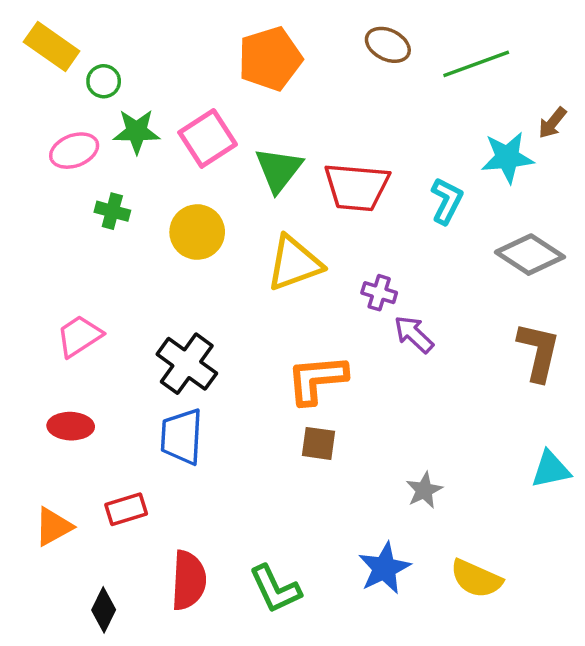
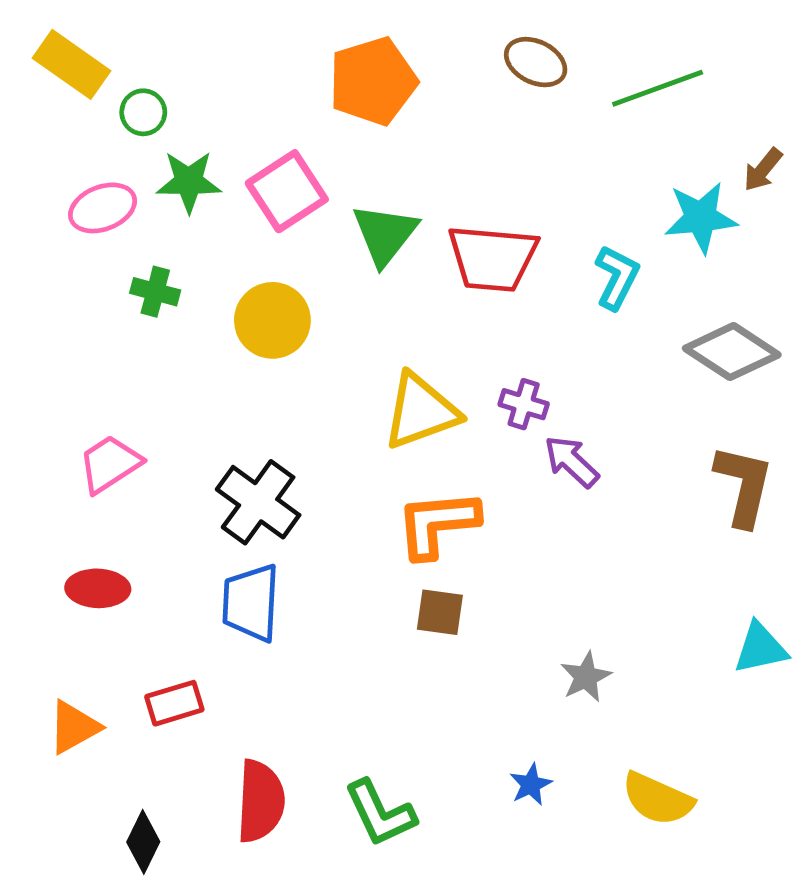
yellow triangle: (294, 263) -> (421, 411), moved
blue star: (384, 568) -> (531, 785), size x0.6

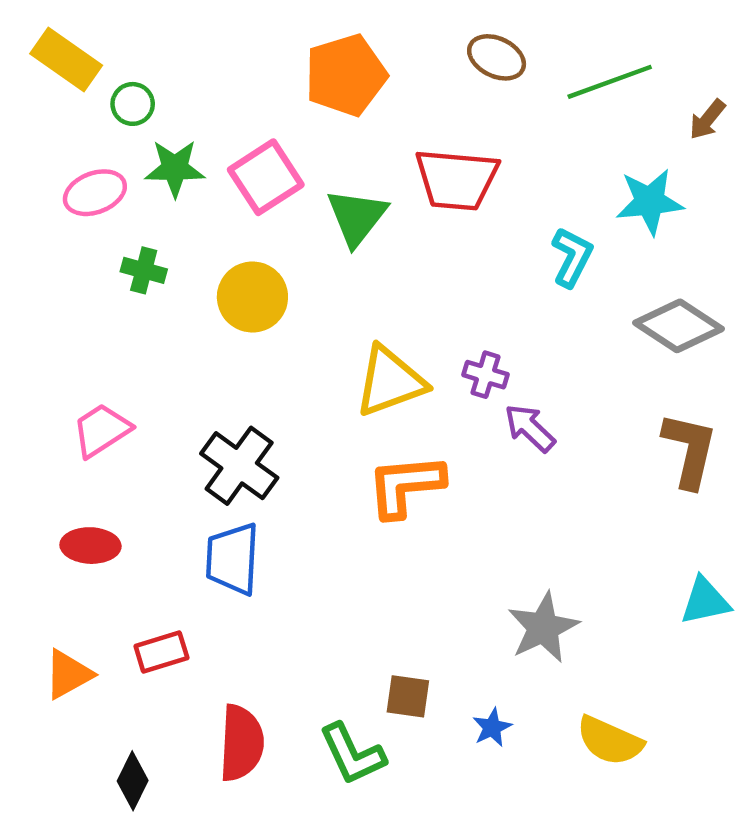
brown arrow: (763, 170) -> (707, 119), moved
red trapezoid: (493, 258) -> (457, 179), moved
brown square: (440, 612) -> (408, 696), moved
gray star: (586, 677) -> (543, 628), size x1.5

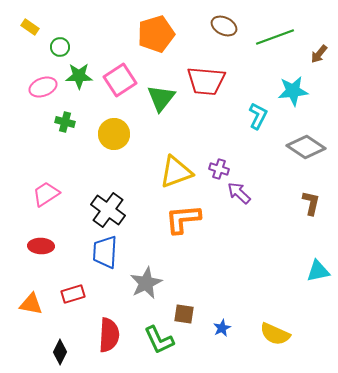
yellow rectangle: (66, 60) -> (30, 27), size x0.6
brown L-shape: (690, 450) -> (311, 203), size x0.7
gray star: (543, 628) -> (146, 283), moved
orange triangle: (68, 674) -> (31, 304), turned 40

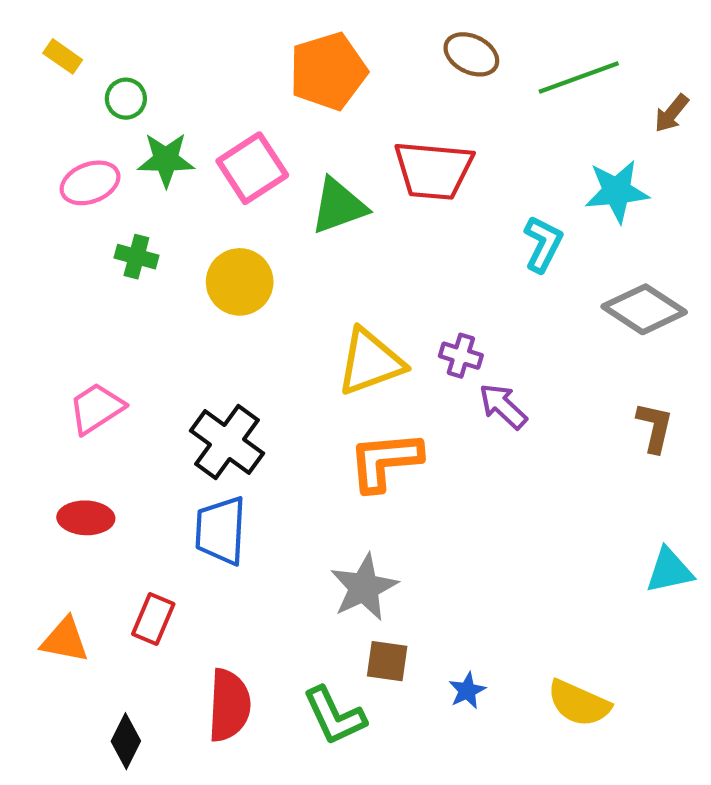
green triangle: (161, 98) -> (339, 206), turned 32
gray star: (146, 283) -> (364, 587), moved
red rectangle: (73, 294) -> (153, 619), turned -50

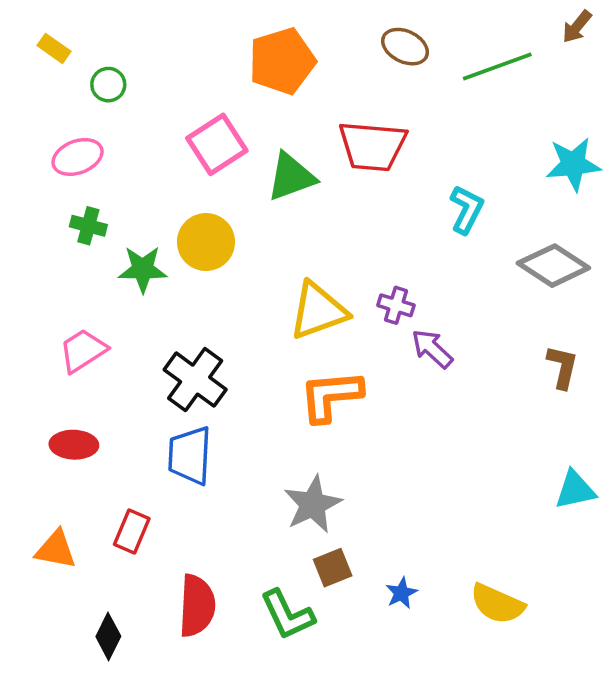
brown arrow: (672, 113) -> (577, 27), moved
green star: (166, 160) -> (143, 269), moved
cyan star: (617, 191) -> (573, 164), moved
green cross: (136, 257) -> (88, 226), moved
brown square: (387, 661) -> (333, 568), turned -30

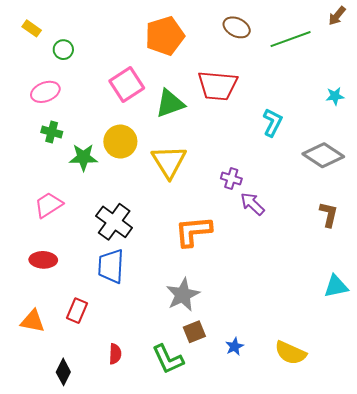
cyan star: (573, 164) -> (335, 96), size x0.6
yellow triangle: (318, 311) -> (169, 162), moved, turned -42
red semicircle: (197, 606) -> (115, 354), size x0.6

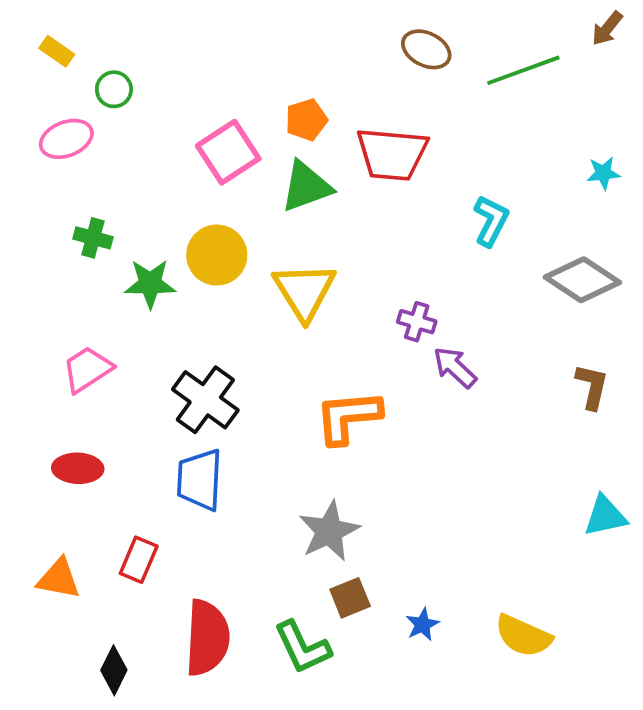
orange pentagon: (165, 36) -> (306, 120), moved, size x0.6
pink ellipse: (45, 92) -> (66, 139), moved
red semicircle: (115, 354) -> (207, 638), size x2.0

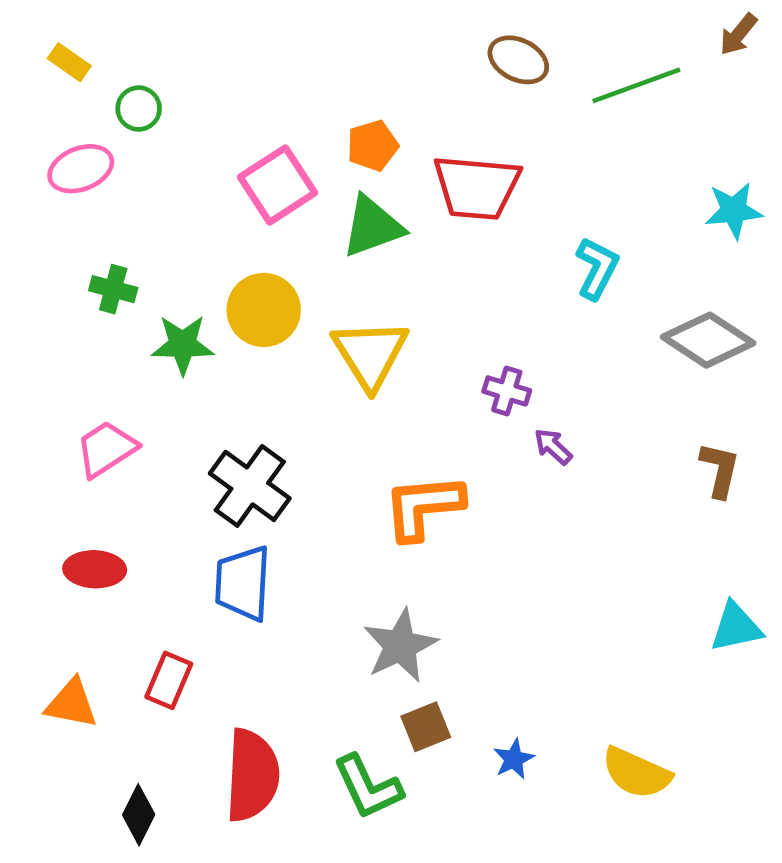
cyan star: (603, 173) -> (734, 210), size x1.4
purple arrow: (455, 367) -> (553, 447), size x0.7

